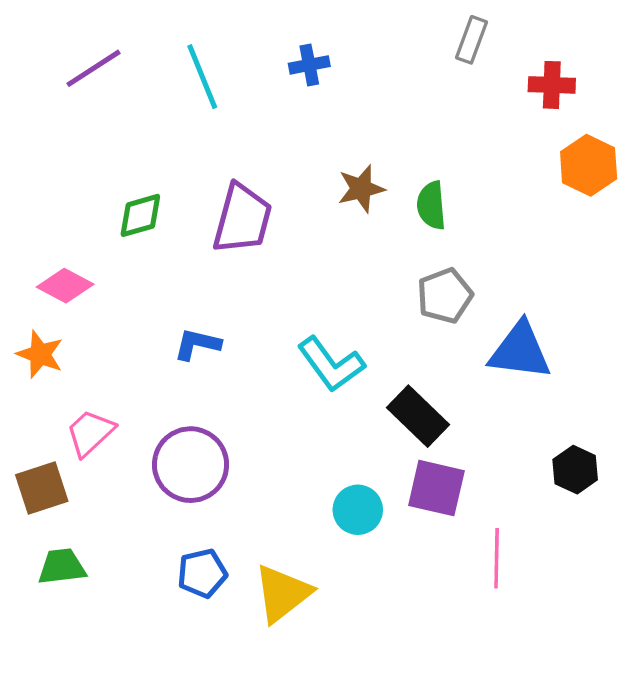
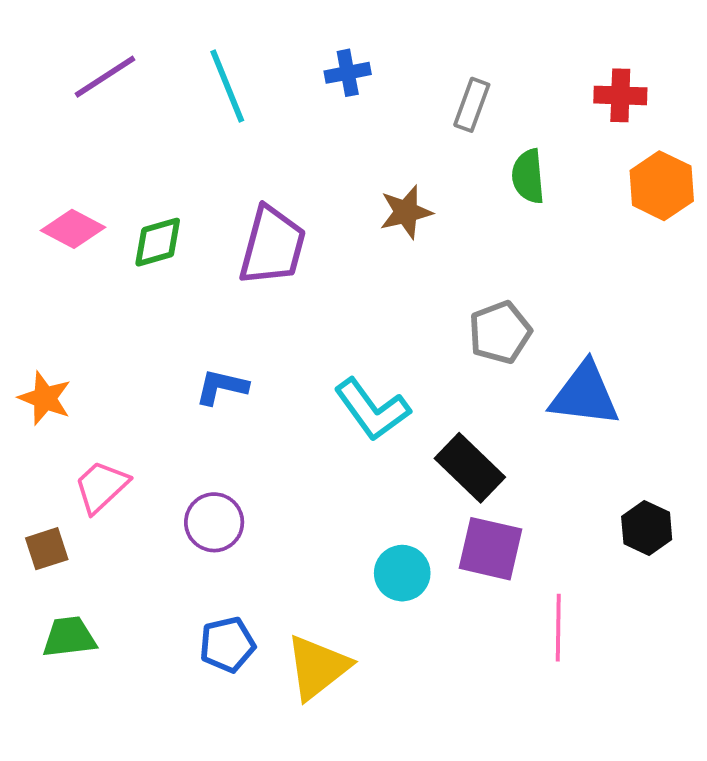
gray rectangle: (472, 40) -> (472, 105), moved
green semicircle: (431, 205) -> (528, 176), moved
pink diamond: (65, 286) -> (73, 229), moved
purple circle: (191, 465) -> (214, 522), size x0.7
brown square: (42, 488) -> (47, 549), size x0.7

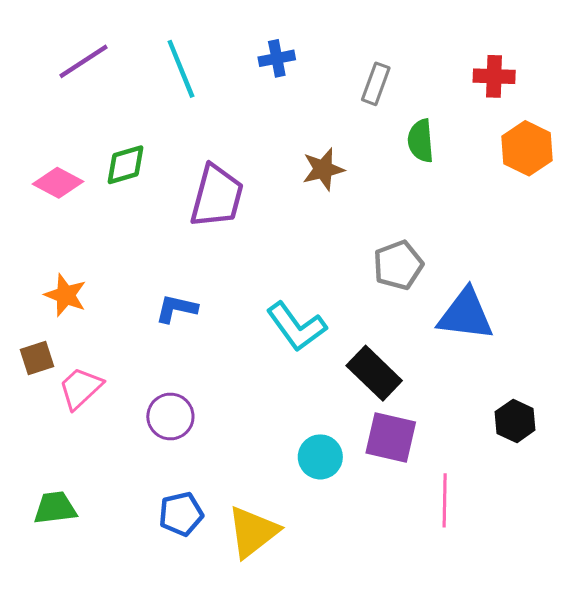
green diamond: (158, 242) -> (125, 165), moved
orange star: (45, 398) -> (66, 295), moved
brown square: (47, 549) -> (37, 358), moved

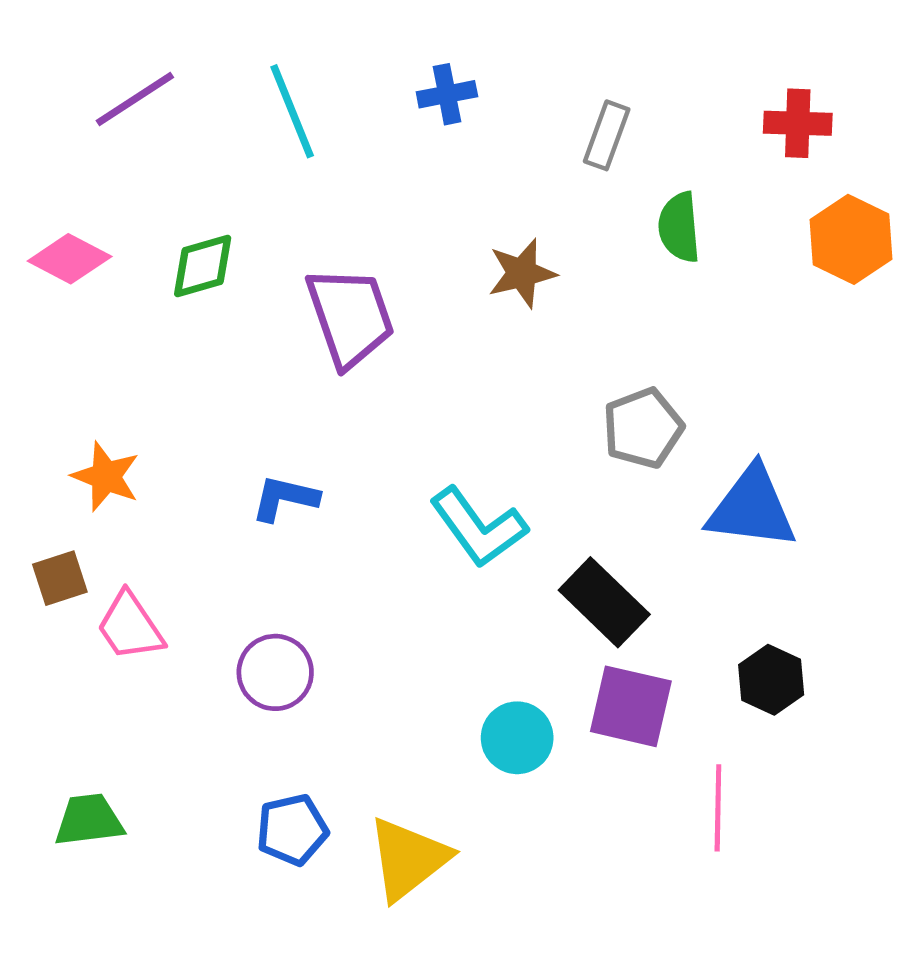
pink diamond: (58, 183) -> (70, 259), moved
purple trapezoid: (217, 196) -> (350, 317), turned -34
pink trapezoid: (81, 388) -> (130, 626), turned -81
black hexagon: (515, 421) -> (771, 680), moved

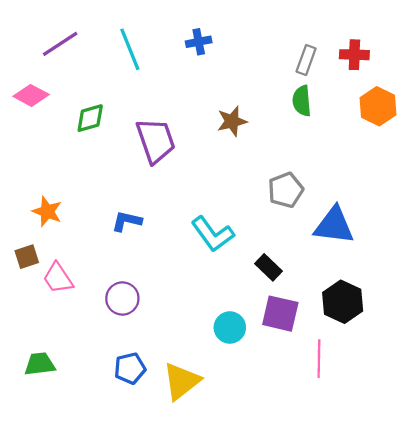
gray rectangle: (607, 135) -> (306, 60), moved
pink diamond: (70, 259) -> (31, 95), moved
black rectangle: (604, 602) -> (268, 267), size x0.7
black hexagon: (771, 680) -> (343, 302), size x1.4

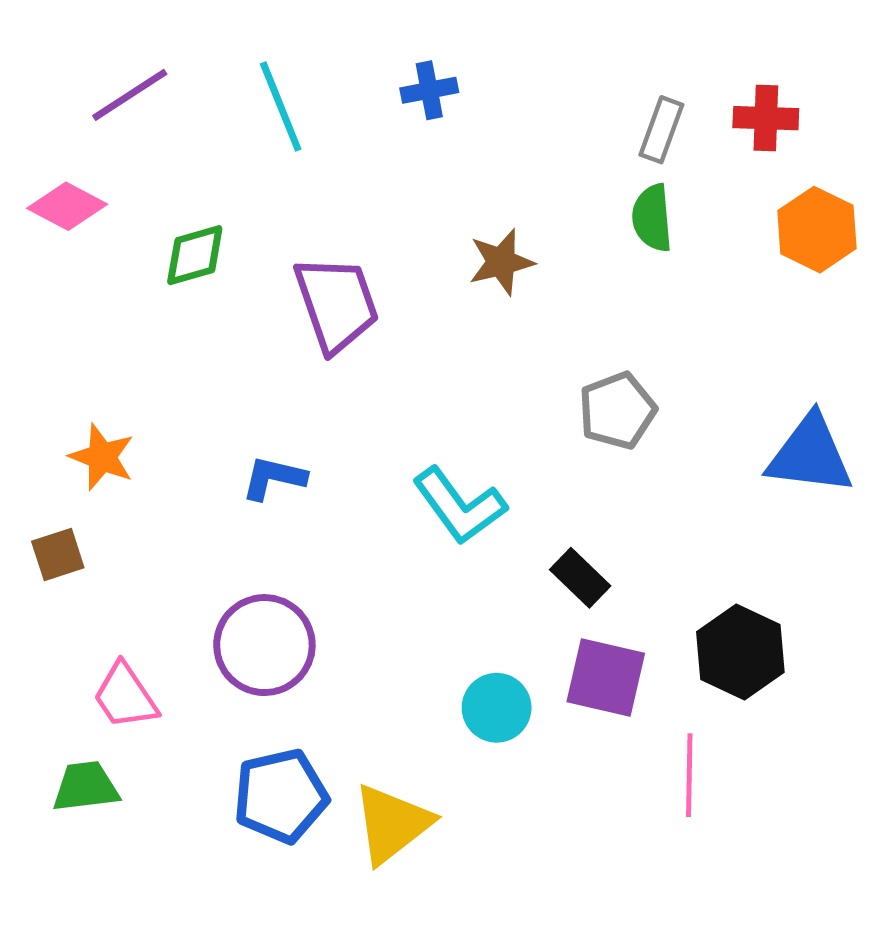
blue triangle: (334, 225) -> (810, 455), moved
pink trapezoid: (58, 278) -> (125, 696), moved
purple circle: (122, 299) -> (264, 645), size x1.4
blue pentagon: (130, 368) -> (281, 796), size x1.4

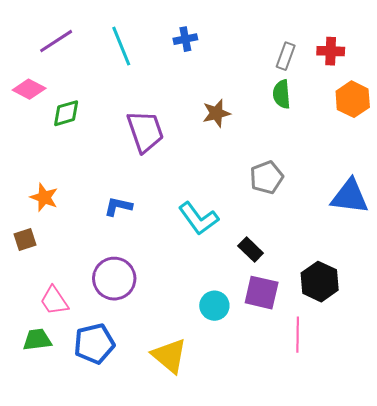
green diamond: (195, 255) -> (66, 113), moved
blue pentagon: (281, 796) -> (94, 344), moved
yellow triangle: (392, 824) -> (169, 356), turned -42

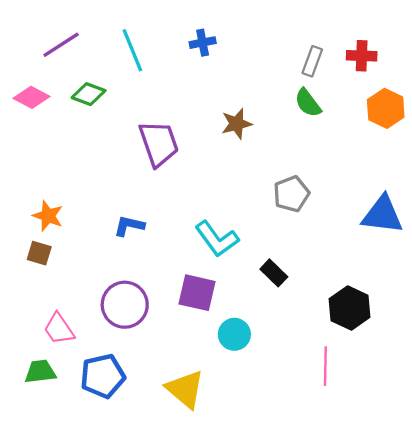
green semicircle: (282, 94) -> (308, 103), turned -32
green diamond: (66, 113) -> (89, 94), moved, turned 36
brown square: (25, 239) -> (39, 253), moved, turned 35
purple square: (262, 293) -> (197, 293), moved

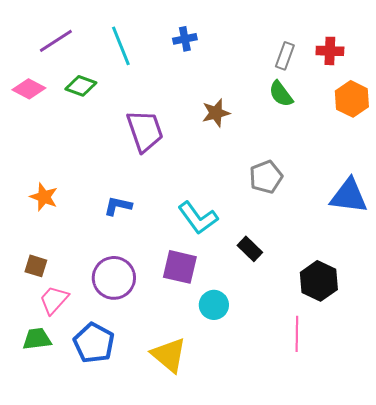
brown square: (39, 253) -> (36, 266), moved
pink trapezoid: (59, 329) -> (54, 300), turned 76
blue pentagon: (103, 376) -> (94, 343), turned -30

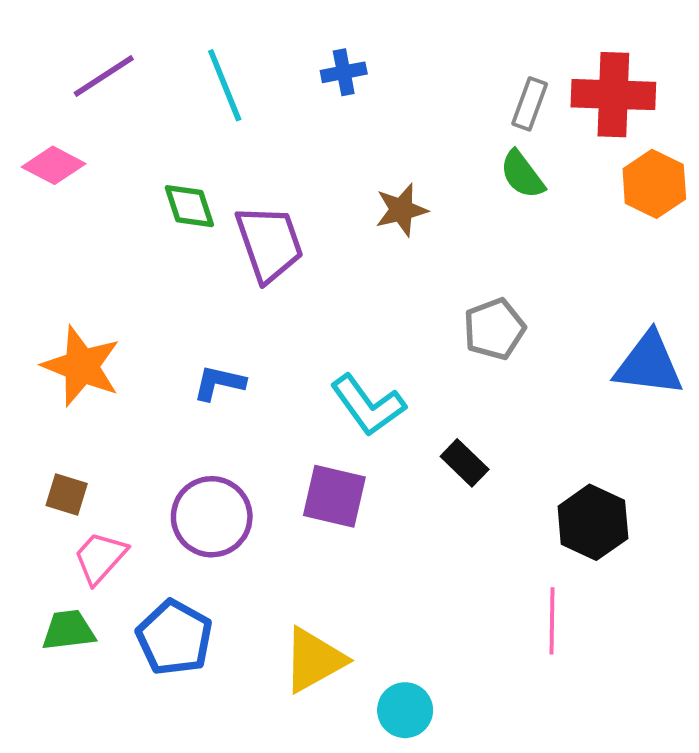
red cross: (330, 51) -> (613, 95), size x1.6
green diamond: (81, 86) -> (189, 206), moved, turned 52
orange star: (44, 197) -> (81, 366), size x1.5
cyan circle: (214, 305) -> (405, 710), moved
yellow triangle: (169, 355) -> (314, 660), turned 51

